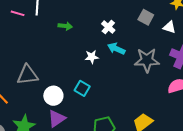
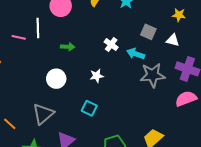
cyan arrow: (116, 49) -> (136, 54), moved
gray triangle: (27, 75) -> (43, 114), moved, turned -30
white circle: (53, 96) -> (56, 79), moved

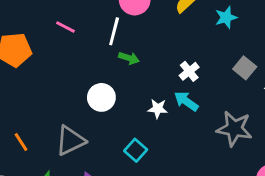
white line: (38, 28) -> (114, 31), moved
cyan arrow: (136, 54) -> (186, 101), moved

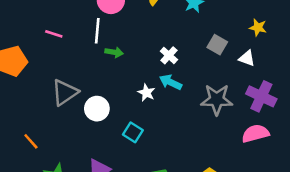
white circle: (101, 97) -> (97, 109), moved
white star: (158, 109) -> (146, 93), turned 30
gray triangle: (70, 141) -> (65, 92), moved

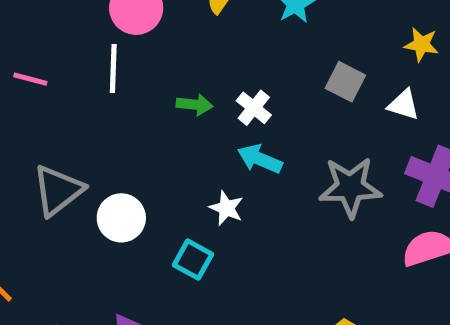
green arrow: (114, 52) -> (195, 105), moved
white star: (146, 93) -> (226, 208), moved

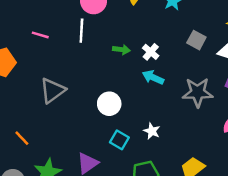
white star: (226, 208) -> (152, 131), moved
white circle: (121, 218) -> (109, 104), moved
cyan square: (193, 260) -> (119, 140), moved

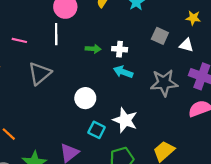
white cross: (151, 52) -> (120, 49), turned -32
gray triangle: (53, 90) -> (40, 73), moved
white star: (152, 131) -> (125, 120), size x1.6

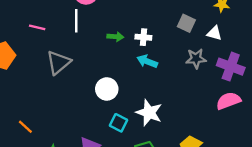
gray star: (164, 83) -> (196, 59), moved, size x0.7

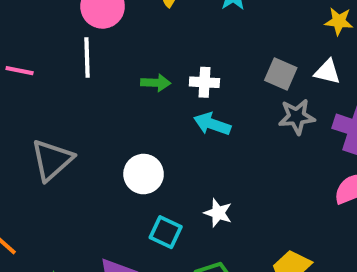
gray square: (186, 23) -> (281, 74), moved
gray triangle: (58, 62) -> (52, 160), moved
white star: (149, 113) -> (218, 213), size x0.6

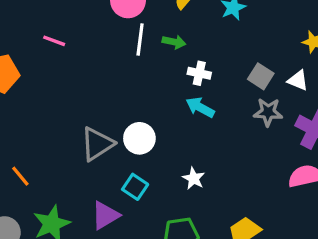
white line: (87, 57) -> (140, 40), moved
green arrow: (156, 83) -> (174, 42), moved
gray triangle: (52, 160) -> (97, 144), moved
cyan square: (166, 232) -> (135, 187), moved

